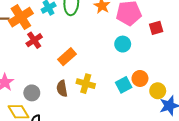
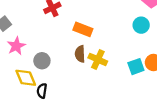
orange rectangle: (67, 57) -> (83, 29), turned 54
brown semicircle: (62, 89) -> (80, 54), moved

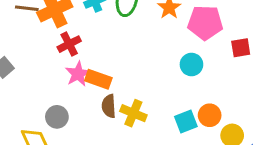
orange rectangle: (83, 29) -> (98, 79), moved
pink star: (16, 46) -> (78, 74), moved

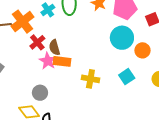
cyan circle: (191, 65) -> (122, 38), size x1.5
brown semicircle: (109, 106) -> (54, 47), moved
orange circle: (210, 115) -> (142, 50), moved

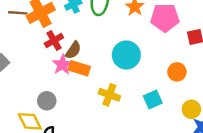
cyan circle: (122, 38) -> (126, 55), moved
brown semicircle: (54, 47) -> (73, 50), turned -140

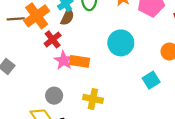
brown semicircle: (73, 50) -> (67, 17), moved
yellow cross: (109, 95) -> (93, 99), moved

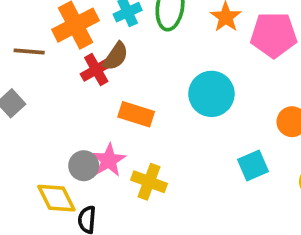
brown semicircle: (67, 17) -> (116, 56), moved
brown line: (16, 19) -> (29, 52), moved
pink star: (64, 60) -> (109, 160), moved

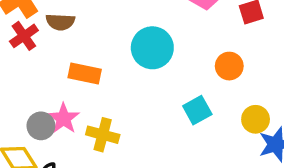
brown semicircle: (116, 56) -> (60, 22), turned 64
red cross: (96, 70) -> (24, 36), moved

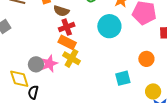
red cross: (24, 36) -> (67, 27), moved
cyan circle: (152, 48) -> (109, 26), moved
yellow cross: (103, 135) -> (71, 58), moved

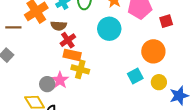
orange circle: (146, 59) -> (153, 51), size x1.5
yellow circle: (153, 91) -> (159, 82), moved

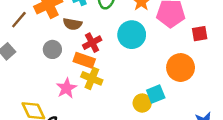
brown line: (13, 27) -> (19, 20), turned -56
red cross: (68, 40) -> (92, 43), moved
yellow circle: (159, 82) -> (142, 103), moved
gray circle: (47, 84) -> (52, 49), moved

